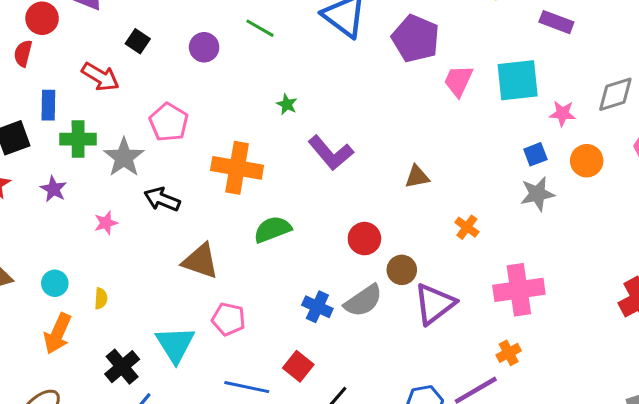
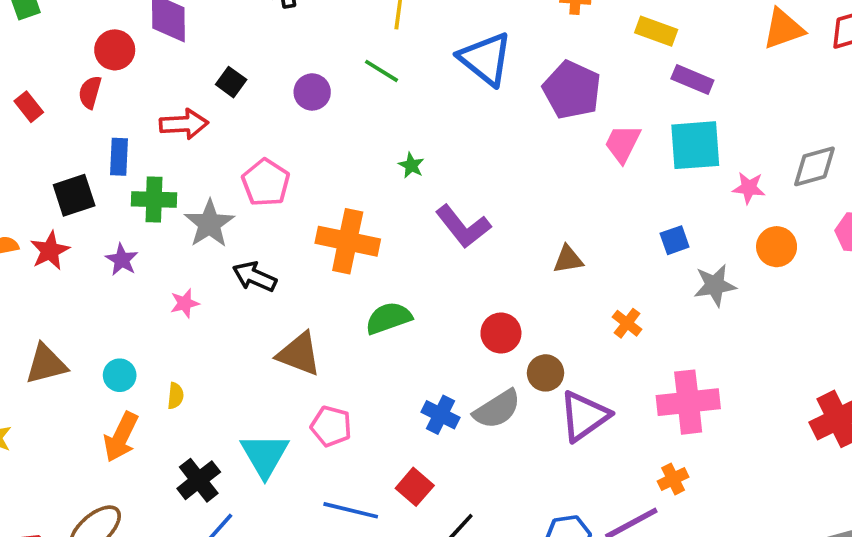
purple rectangle: (556, 22) -> (692, 80), moved
red arrow: (100, 77) -> (184, 124), turned -36
blue square: (535, 154) -> (675, 240), moved

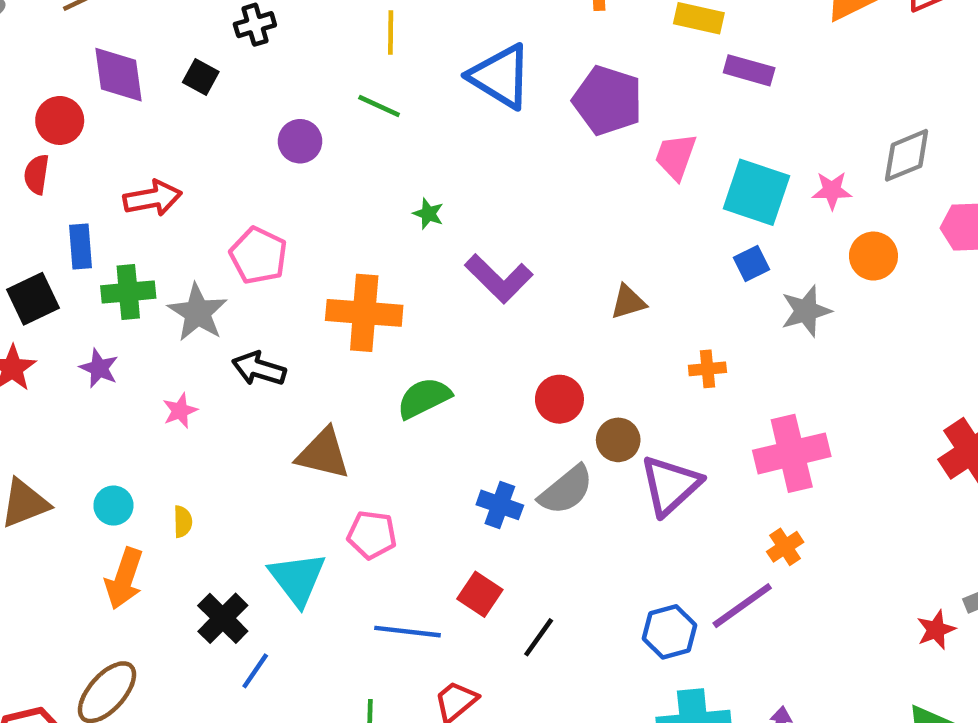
black square: (231, 82) -> (201, 77), moved
cyan square: (695, 145) -> (756, 192), moved, turned 30
orange cross: (627, 323) -> (707, 369), turned -36

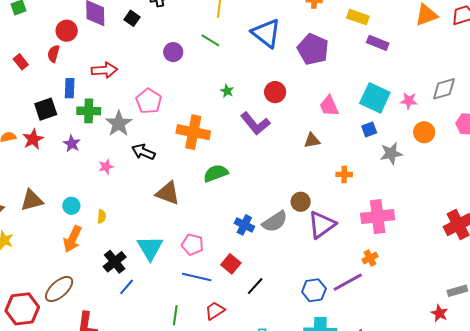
pink trapezoid: (676, 156) -> (329, 106), moved, turned -50
red circle: (559, 399) -> (275, 92), moved
pink pentagon: (372, 535) -> (192, 244), moved
red star: (936, 630) -> (439, 313), moved, turned -30

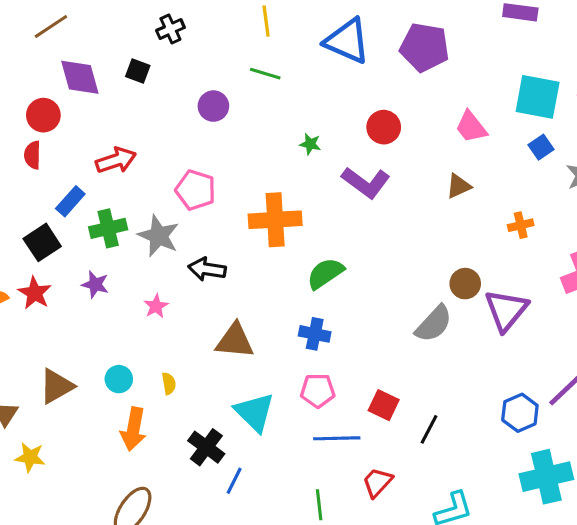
blue rectangle: (70, 88) -> (70, 201), turned 54
brown triangle: (168, 193) -> (235, 341), moved
blue cross: (244, 225) -> (315, 334), moved

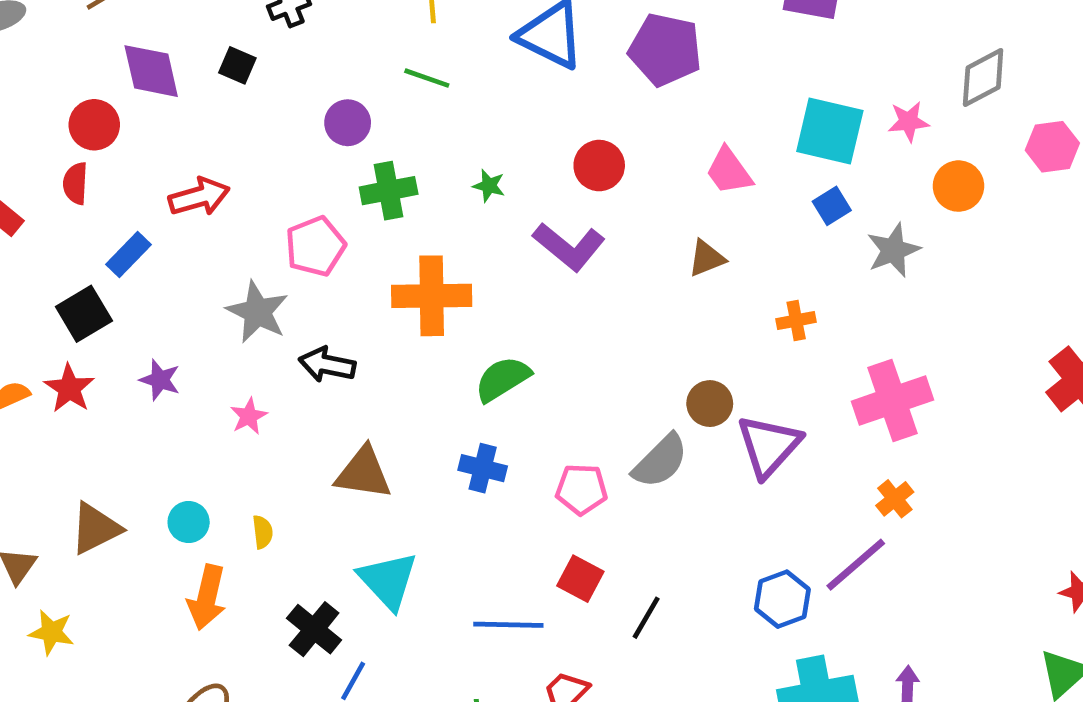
pink pentagon: (196, 190) -> (315, 246), turned 30
green cross: (108, 228) -> (389, 191), moved
pink pentagon: (318, 391) -> (581, 489), moved

